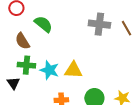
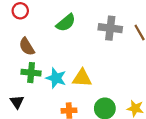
green semicircle: (43, 24) -> (66, 23), moved, turned 102
black triangle: (13, 83) -> (17, 102), moved

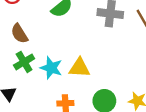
green cross: (31, 73) -> (24, 62), turned -36

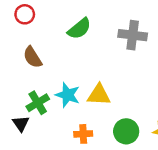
green cross: (24, 62) -> (38, 103), moved

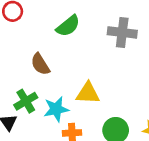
brown semicircle: (33, 57) -> (40, 64), moved
cyan star: (68, 95) -> (56, 109), moved, turned -30

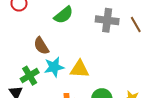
cyan star: (56, 109) -> (54, 67), moved

